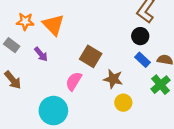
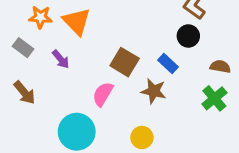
blue rectangle: (142, 60) -> (168, 64), moved
yellow circle: (123, 103) -> (142, 138), moved

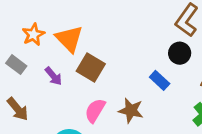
orange star: (40, 17) -> (33, 34), turned -30
brown square: (125, 62) -> (91, 67), moved
brown star: (154, 91) -> (131, 110), moved

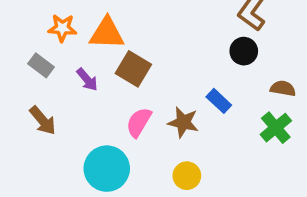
orange star: (33, 34) -> (62, 28), turned 30
orange triangle: (69, 39) -> (107, 33), turned -44
blue rectangle: (160, 80) -> (219, 101), moved

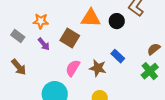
orange star: (62, 28) -> (41, 21), moved
orange triangle: (107, 33) -> (91, 18), moved
black circle: (244, 51) -> (117, 21), moved
brown semicircle: (283, 88) -> (154, 49), turned -48

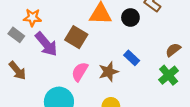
orange star: (41, 21) -> (32, 18), moved
purple arrow: (44, 44) -> (46, 44), size x1.6
brown star: (98, 68) -> (109, 72), turned -30

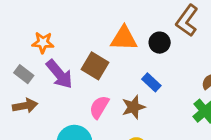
gray rectangle: (16, 35) -> (24, 74), moved
blue rectangle: (132, 58) -> (151, 82), moved
brown arrow: (17, 71) -> (25, 106), turned -60

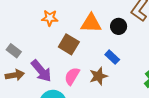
orange star: (43, 43) -> (50, 18), moved
purple arrow: (59, 74) -> (41, 71), moved

